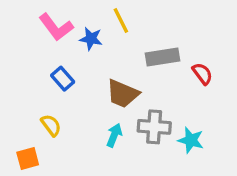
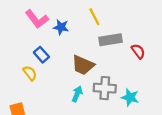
yellow line: (121, 20) -> (94, 17), moved
yellow semicircle: (51, 125) -> (30, 73), moved

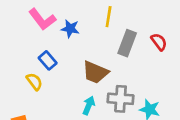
yellow line: (94, 17) -> (109, 17), turned 36
gray rectangle: (110, 40) -> (127, 43), turned -60
red semicircle: (138, 51) -> (159, 42), moved

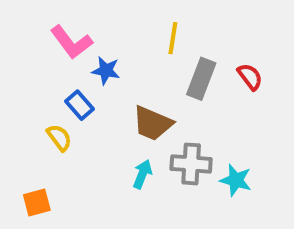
blue star: (70, 29) -> (106, 71), moved

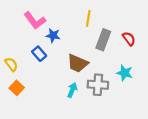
yellow semicircle: (59, 138) -> (11, 64), moved
cyan star: (236, 180) -> (125, 73), moved
orange square: (37, 203) -> (17, 88), moved, turned -32

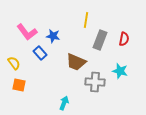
pink L-shape: (35, 21) -> (27, 32), moved
red semicircle: (129, 39) -> (124, 39), turned 48
orange square: (17, 88) -> (19, 85), turned -32
cyan arrow: (72, 90) -> (64, 103), moved

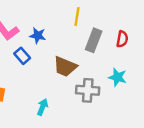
cyan arrow: (64, 103) -> (42, 107), moved

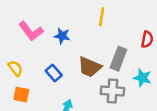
gray rectangle: (94, 40) -> (118, 59), moved
blue rectangle: (22, 56) -> (54, 73), moved

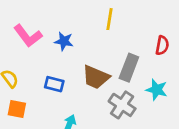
blue rectangle: (54, 73) -> (54, 84), turned -35
gray cross: (112, 91) -> (122, 105), turned 30

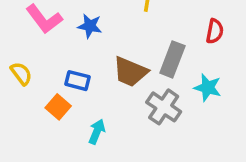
orange square: (17, 109) -> (58, 107), moved, turned 30

